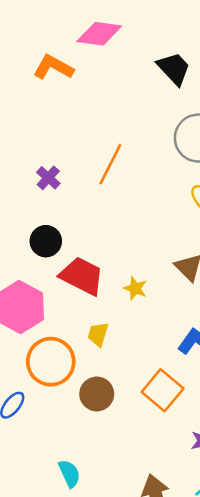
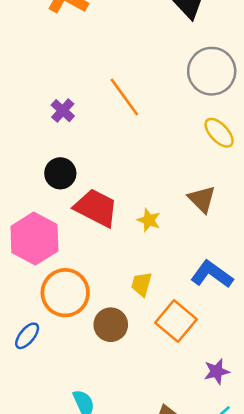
orange line: (110, 164) -> (124, 97), turned -63
yellow trapezoid: (98, 334) -> (142, 284), moved

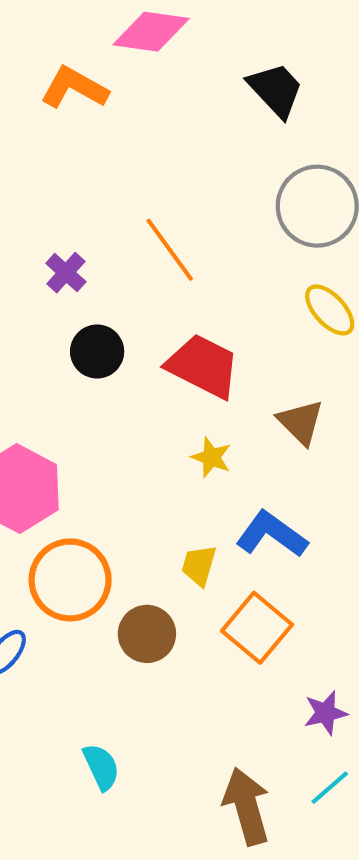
black circle: (60, 173) -> (97, 352), moved
red trapezoid: (96, 208) -> (203, 366), moved
blue L-shape: (212, 274) -> (272, 534), moved

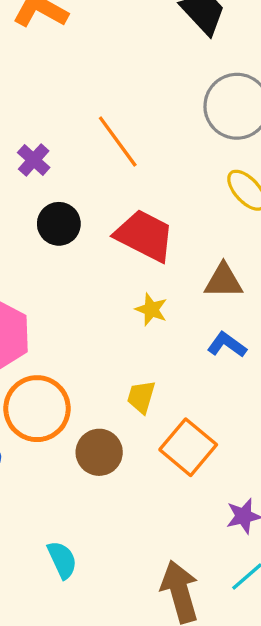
brown triangle: (301, 422) -> (223, 281), turned -45
blue L-shape: (272, 534) -> (227, 345), moved, size x0.7

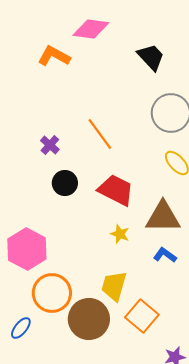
brown triangle: (223, 281) -> (163, 217), size x1.5
yellow trapezoid: (141, 397) -> (114, 286), size x1.5
brown circle: (99, 452) -> (89, 319), size x1.5

